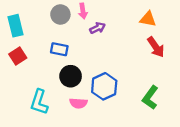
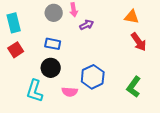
black circle: (71, 76) -> (51, 68), moved

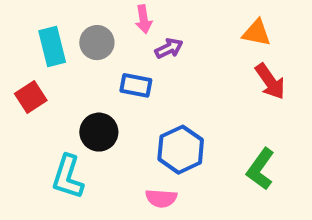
gray circle: (54, 13) -> (97, 43), moved
cyan rectangle: (14, 23) -> (52, 46), moved
blue rectangle: (53, 44) -> (136, 85), moved
pink semicircle: (70, 92) -> (161, 198), moved

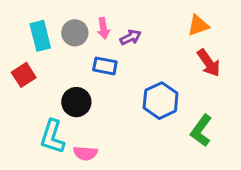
pink arrow: (144, 19) -> (103, 28), moved
orange triangle: (257, 33) -> (198, 25), turned -30
blue hexagon: (181, 150) -> (161, 101), moved
pink semicircle: (161, 198) -> (85, 153), moved

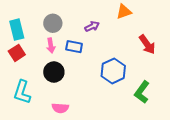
orange triangle: (198, 25) -> (124, 12), moved
pink arrow: (103, 28) -> (51, 46), moved
cyan rectangle: (40, 36) -> (17, 30), moved
cyan L-shape: (52, 137) -> (22, 92), moved

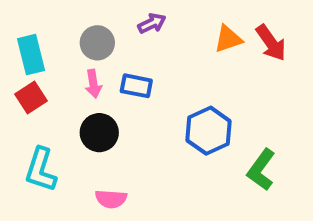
orange triangle: (124, 12) -> (228, 39), moved
purple arrow: (92, 26) -> (152, 23), moved
red arrow: (147, 44) -> (271, 43), moved

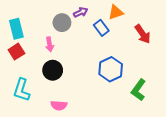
orange triangle: (228, 39) -> (116, 12), moved
gray circle: (97, 43) -> (62, 23), moved
red arrow: (271, 43) -> (143, 34), moved
blue rectangle: (136, 86) -> (101, 28), moved, turned 42

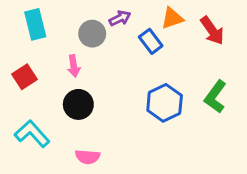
cyan rectangle: (16, 29) -> (35, 24), moved
red arrow: (143, 34) -> (212, 31), moved
cyan L-shape: (22, 90) -> (32, 134), turned 120
green L-shape: (139, 90) -> (215, 97), moved

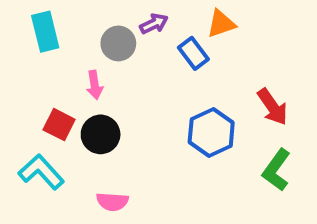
red arrow: (212, 31) -> (272, 107), moved
red square: (24, 77) -> (59, 125), moved, turned -30
green L-shape: (215, 97) -> (276, 170), moved

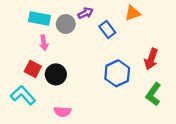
orange triangle: (221, 24) -> (133, 13), moved
cyan rectangle: (45, 32) -> (39, 19), moved, turned -65
pink arrow: (95, 85) -> (44, 43), moved
red arrow: (272, 107) -> (151, 59), turned 55

